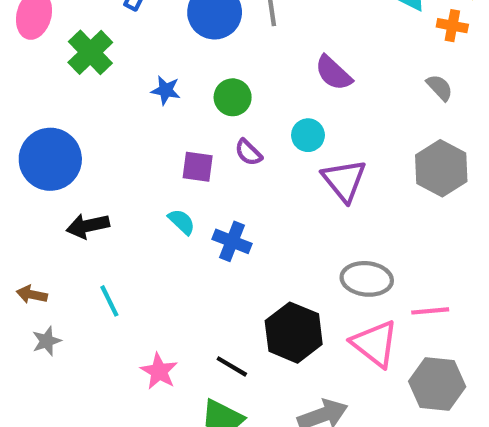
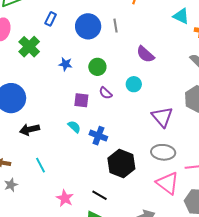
purple triangle: (344, 180) -> (162, 117), moved
black hexagon: (294, 333) -> (121, 164), moved

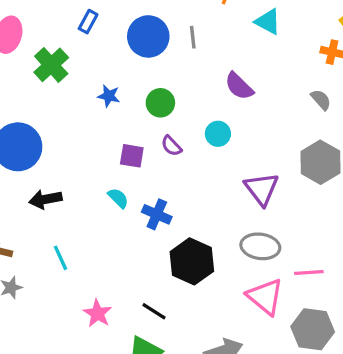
cyan triangle: (181, 16) -> (268, 22), moved

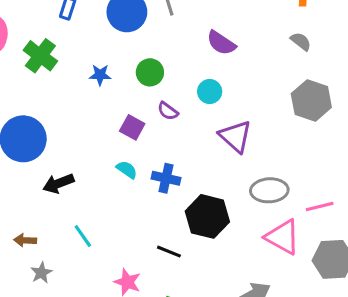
purple square: (132, 156) -> (132, 127), turned 30
purple triangle: (262, 189) -> (235, 136), moved
black line: (154, 311) -> (169, 252), moved

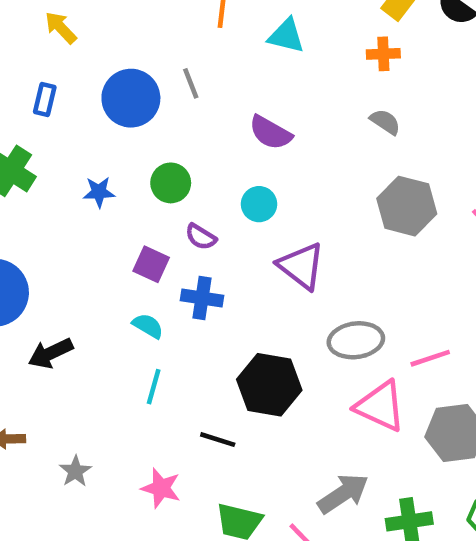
blue cross: (166, 178) -> (202, 298), moved
cyan line: (83, 236) -> (154, 387), moved, turned 55
gray star: (41, 273) -> (75, 471), moved

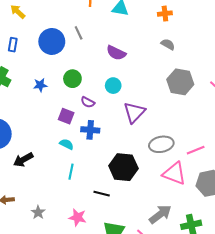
purple triangle: (301, 266) -> (134, 112), turned 40

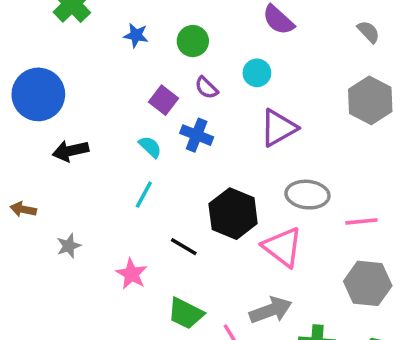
pink triangle: (174, 173) -> (283, 247), moved

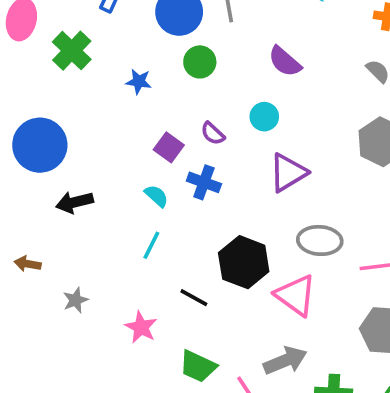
green circle: (193, 41) -> (200, 62), moved

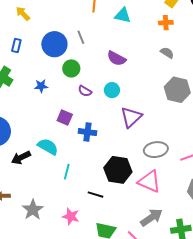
purple semicircle: (213, 133) -> (85, 91), moved
cyan semicircle: (156, 196) -> (48, 147), moved, size x1.5
gray star: (75, 300) -> (33, 210), size x1.5

